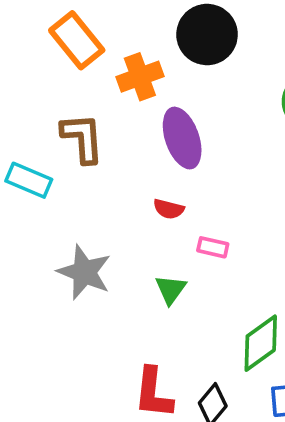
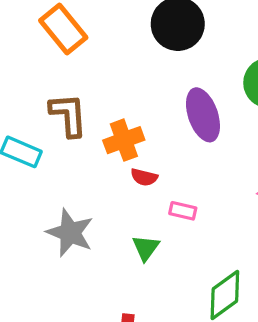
orange cross: (140, 77) -> (124, 140), moved
purple ellipse: (182, 138) -> (203, 115), moved

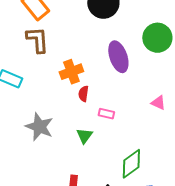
brown L-shape: (68, 115) -> (37, 40), moved
red semicircle: (144, 177) -> (83, 94), turned 84

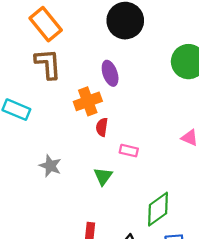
purple ellipse: (118, 57) -> (110, 73), moved, size x0.7
gray star: (39, 127) -> (50, 166), size x0.7

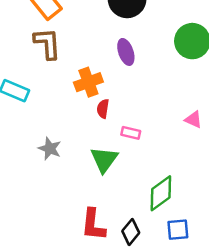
purple ellipse: (110, 73) -> (126, 52), moved
green triangle: (103, 176) -> (104, 159), size x1.4

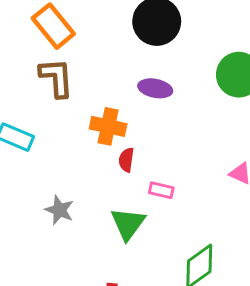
purple ellipse: (126, 52) -> (155, 88), turned -60
orange cross: (88, 82) -> (108, 126), turned 32

